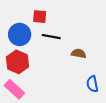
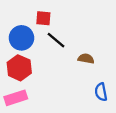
black line: (51, 37) -> (56, 40), turned 30
pink rectangle: (14, 89) -> (16, 98), turned -60

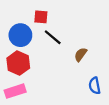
brown semicircle: (86, 59) -> (81, 54), turned -64

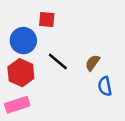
black line: (53, 37) -> (58, 62), moved
blue semicircle: (95, 86) -> (105, 86), moved

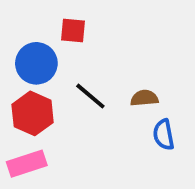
brown semicircle: (93, 63) -> (144, 98), turned 49

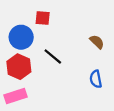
brown semicircle: (144, 98) -> (97, 42), moved, turned 49

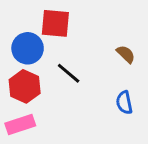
red square: (43, 18) -> (55, 23), size x1.5

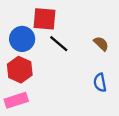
black line: (69, 73) -> (59, 44), moved

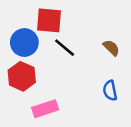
pink rectangle: (16, 100) -> (45, 109), moved

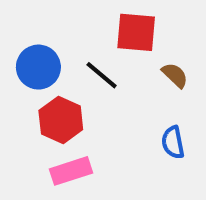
red square: (49, 20) -> (136, 32), moved
red hexagon: (22, 76) -> (61, 120), moved

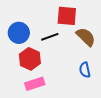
black line: (102, 75) -> (50, 37), turned -60
brown semicircle: (175, 75) -> (86, 37), size x1.5

